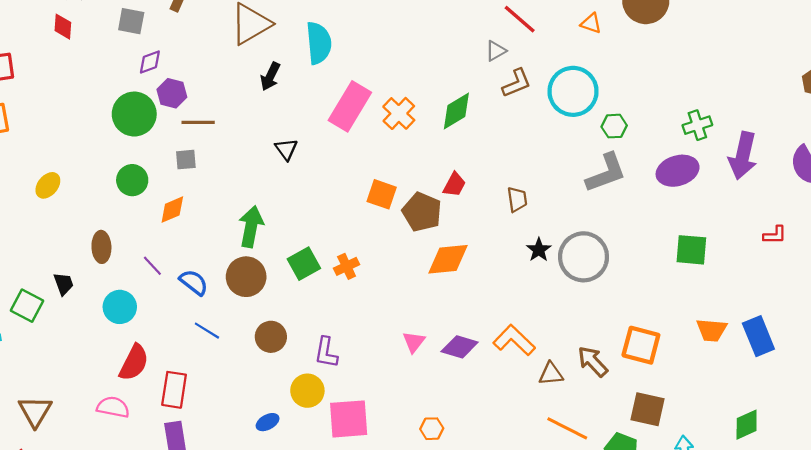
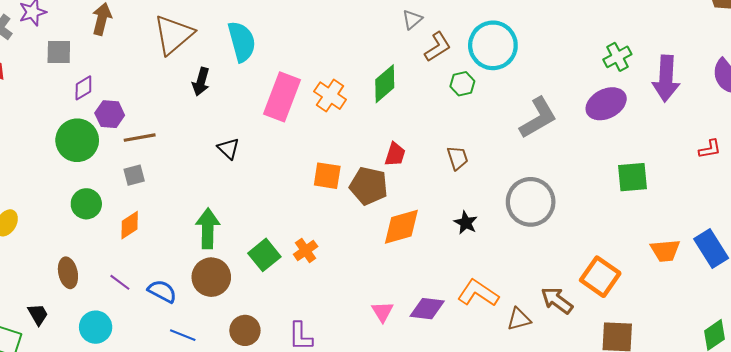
green hexagon: (614, 126) -> (462, 84), moved
black star: (539, 250) -> (466, 223), moved
orange square: (641, 345) -> (600, 277), turned 30

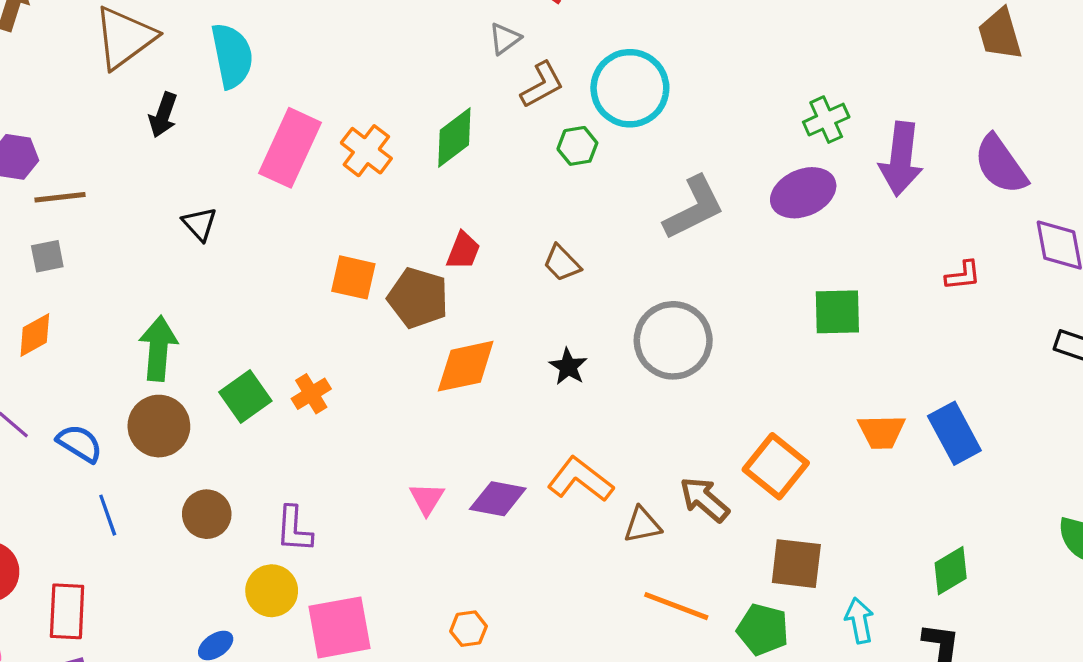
brown trapezoid: (457, 158) -> (562, 263), turned 150
blue line: (183, 335) -> (108, 515), turned 45

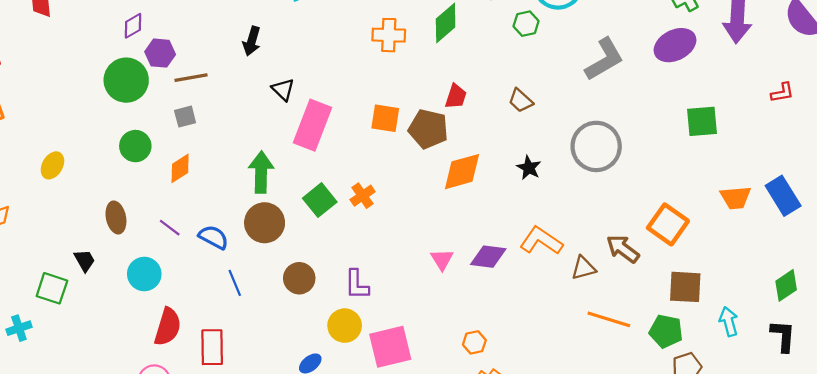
black arrow: (163, 115) -> (252, 41), moved
pink rectangle: (290, 148) -> (312, 125), moved
orange cross: (366, 151) -> (389, 35), turned -32

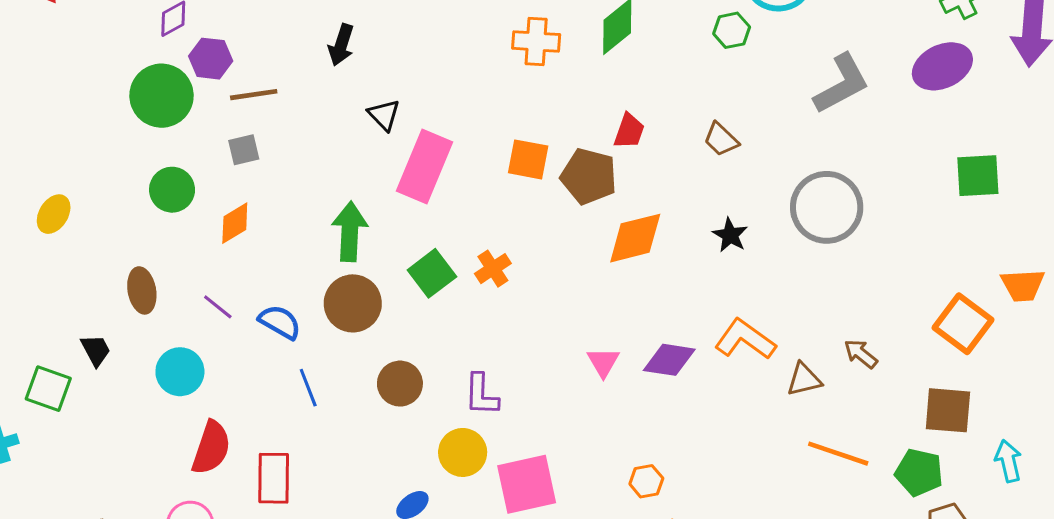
orange square: (668, 224) -> (963, 324), moved
brown arrow: (623, 249) -> (861, 354), size x0.7

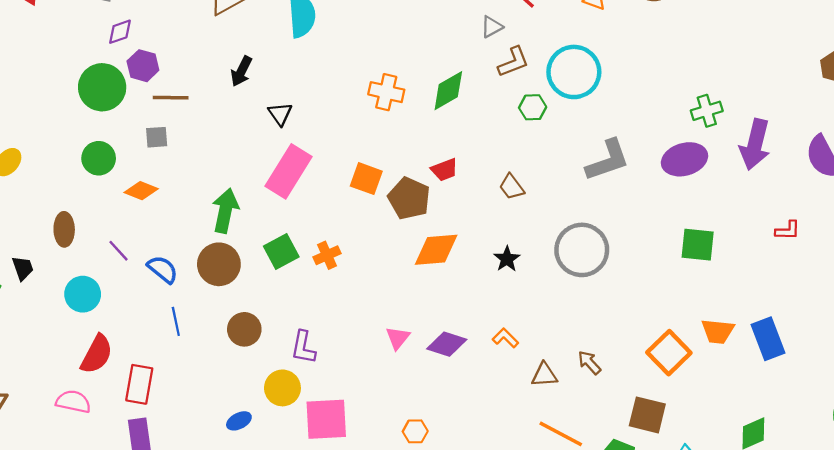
black triangle: (384, 115) -> (280, 114), moved
red trapezoid: (629, 131) -> (445, 170), turned 40
orange diamond: (235, 223) -> (141, 191), turned 44
orange L-shape: (745, 339) -> (505, 338), size x0.6

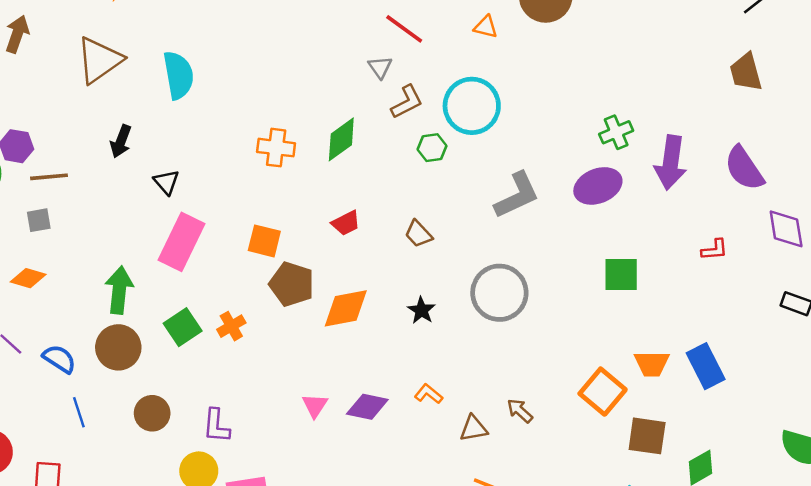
gray triangle: (492, 27) -> (380, 67), turned -30
brown pentagon: (409, 198) -> (292, 284), moved
brown square: (647, 415) -> (647, 436), moved

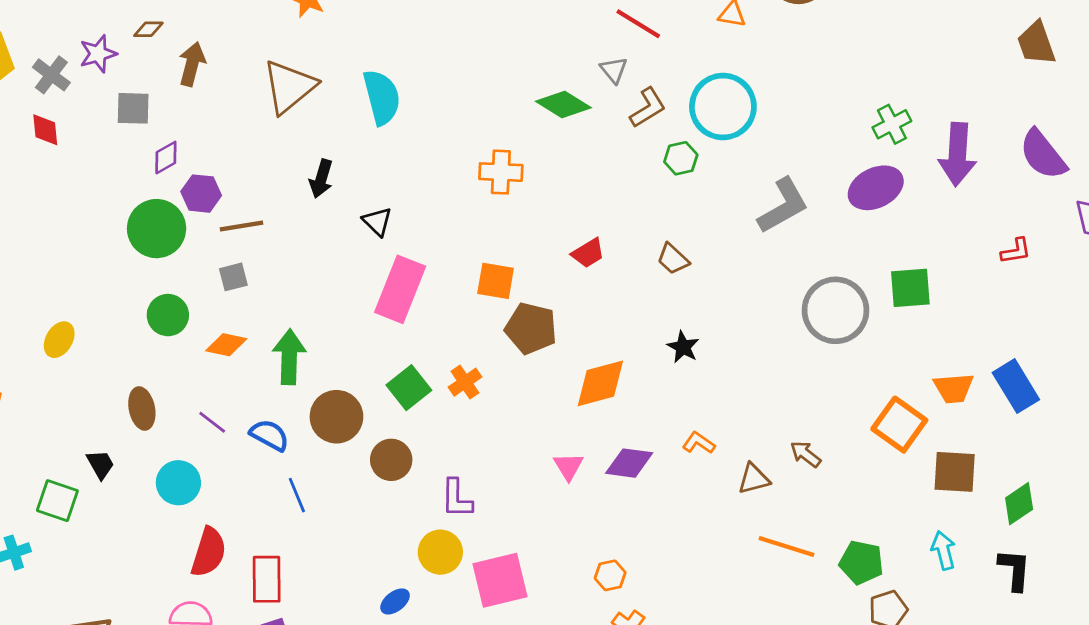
green diamond: (341, 139) -> (563, 105), moved, turned 72
green arrow: (119, 290) -> (289, 357), moved
gray circle: (499, 293) -> (835, 310), moved
orange diamond: (346, 308) -> (600, 383), moved
brown circle: (152, 413) -> (391, 460), moved

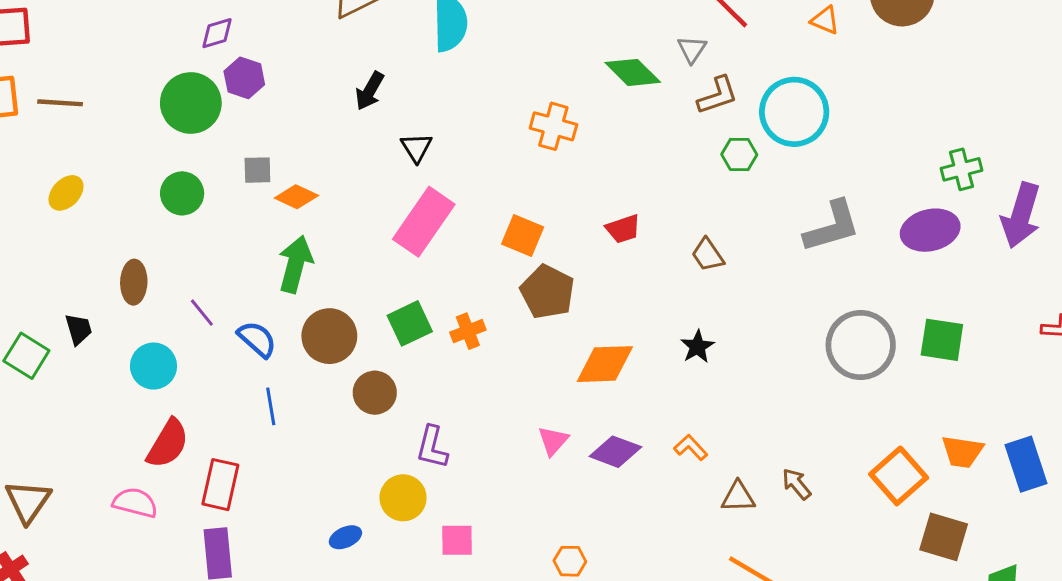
brown line: (241, 226) -> (60, 103), moved
orange diamond: (226, 345) -> (296, 197), moved
pink square: (500, 580) -> (457, 540), size x0.6

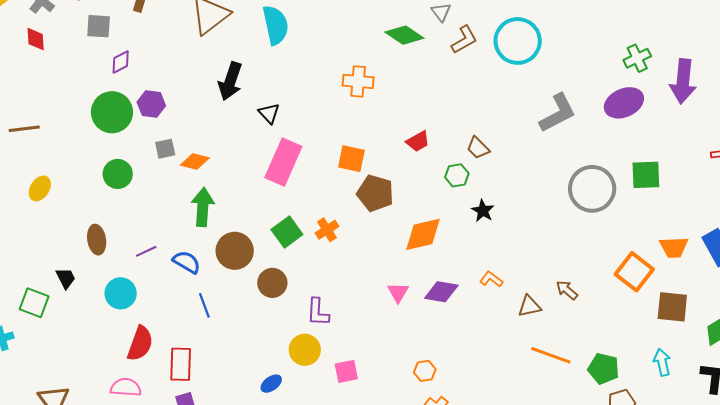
purple hexagon: (244, 78) -> (151, 104), moved
black arrow: (370, 91) -> (230, 81), size x1.4
green hexagon: (739, 154) -> (457, 175), moved
purple line: (202, 313) -> (146, 251), turned -65

